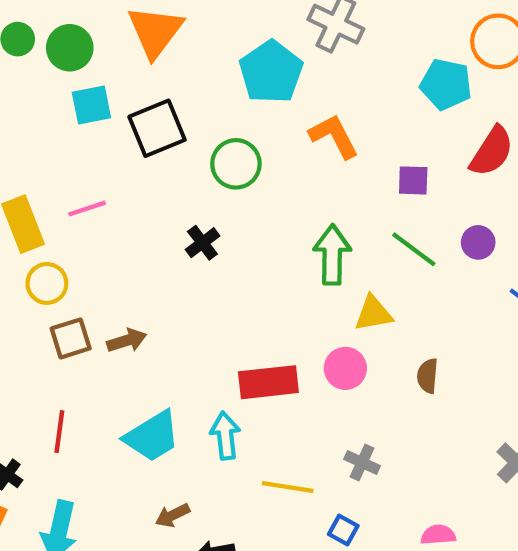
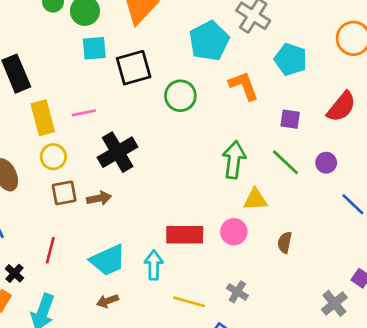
cyan pentagon: (446, 84) -> (291, 59), moved
black cross: (202, 243) -> (118, 152), moved, size x1.8
brown arrow: (173, 515) -> (107, 301), moved

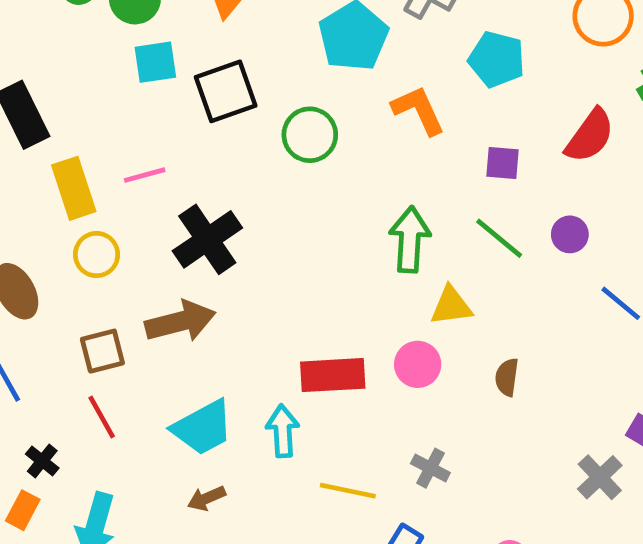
brown square: (64, 193) -> (102, 351), moved
brown arrow: (99, 198) -> (180, 321), size x1.6
red line: (50, 250) -> (102, 417), turned -40

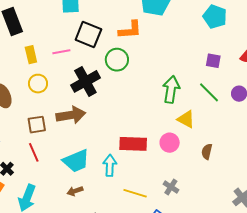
black square: (226, 91) -> (88, 35), moved, turned 36
orange L-shape: (418, 110) -> (130, 30), moved, turned 105
green circle: (310, 135) -> (117, 60), moved
yellow rectangle: (74, 188) -> (31, 55), size x0.7
yellow triangle: (451, 306) -> (186, 119), turned 30

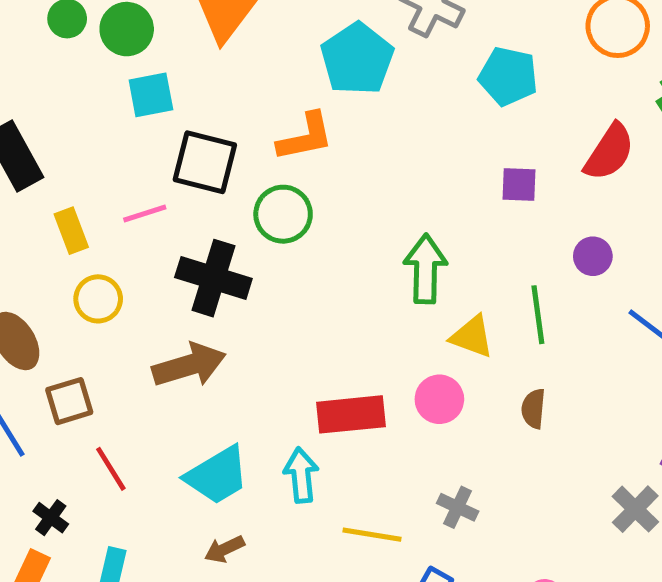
black cross: (85, 81) -> (213, 278), turned -36
green line: (209, 92) -> (538, 315), moved, turned 45
brown square: (37, 125) -> (69, 401), moved

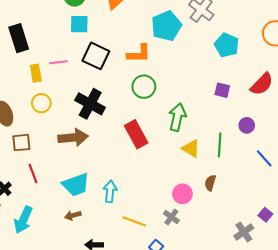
pink line: (145, 214) -> (58, 62), moved
green circle: (283, 214) -> (144, 87), moved
pink circle: (439, 399) -> (182, 194), moved
red rectangle: (351, 414) -> (136, 134), moved, turned 56

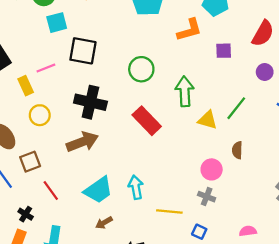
orange L-shape: (139, 54) -> (189, 30), moved
purple circle: (247, 125) -> (265, 72), moved
green line: (220, 145) -> (236, 108), turned 50

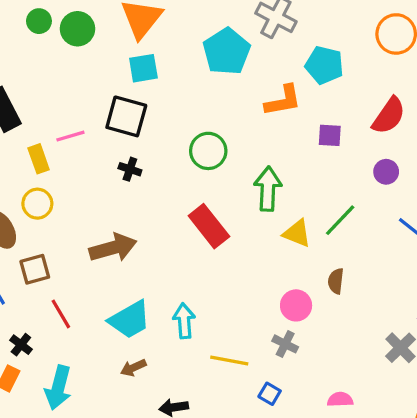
cyan square: (57, 23) -> (143, 68), moved
black cross: (90, 102) -> (130, 169), moved, size x0.5
yellow circle: (40, 115) -> (37, 204), moved

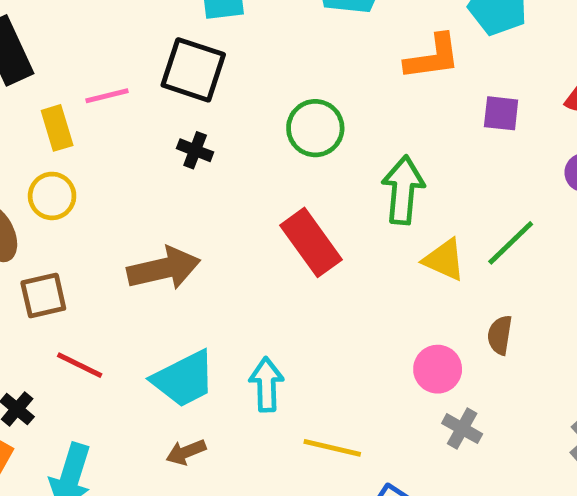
red line: (61, 314) -> (80, 365), turned -36
gray cross: (285, 344) -> (462, 429), moved

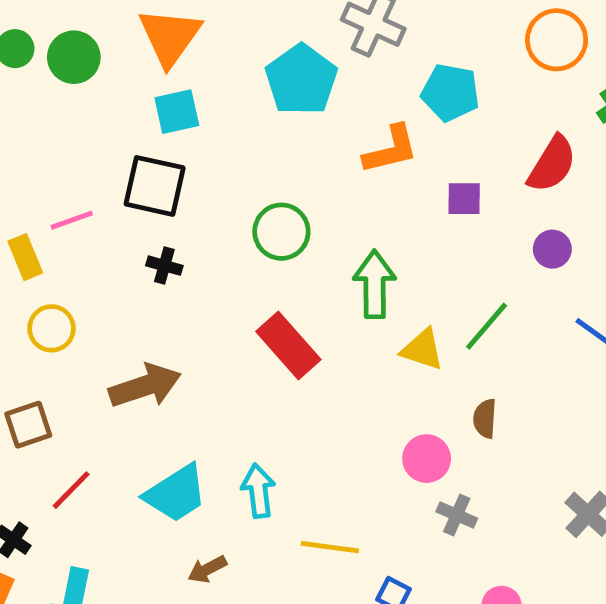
yellow circle: (52, 196) -> (52, 328), moved
red line: (80, 365) -> (71, 490), turned -66
brown arrow: (186, 452) -> (207, 569), moved

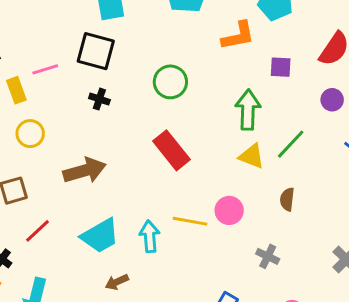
green arrow: (375, 284) -> (248, 110), moved
pink circle: (427, 459) -> (229, 210), moved
yellow line: (330, 547) -> (190, 221), moved

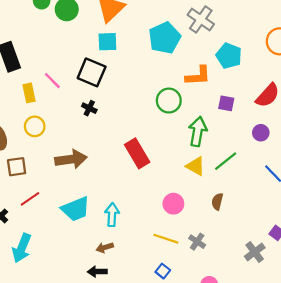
pink line: (45, 69) -> (52, 81), turned 54
green circle: (170, 82) -> (169, 101), moved
yellow line: (190, 221) -> (166, 239), moved
brown arrow: (117, 282) -> (105, 247), moved

